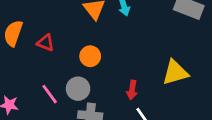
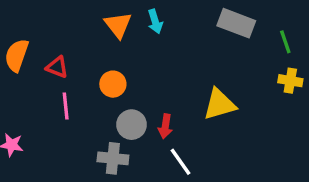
gray circle: (78, 89) -> (132, 125), moved
pink line: (50, 94) -> (66, 106), moved, turned 30

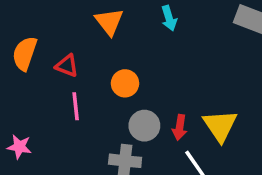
orange triangle: (118, 25) -> (109, 22), moved
yellow triangle: (219, 104) -> (220, 126), moved, turned -48

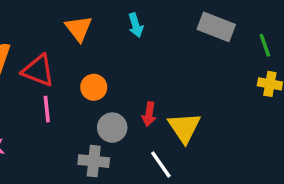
red triangle: (67, 66) -> (38, 70), size x1.5
red arrow: (180, 127) -> (149, 114), moved

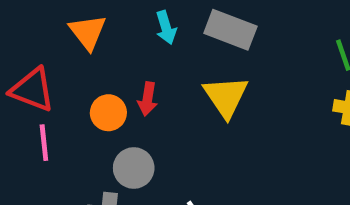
gray rectangle: (216, 27) -> (230, 30), moved
red arrow: (149, 114) -> (148, 99), moved
yellow triangle: (184, 128) -> (226, 97), moved

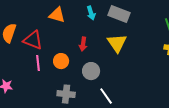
orange triangle: (88, 32) -> (57, 15), turned -36
orange circle: (108, 113) -> (61, 61), moved
gray circle: (134, 168) -> (91, 71), moved

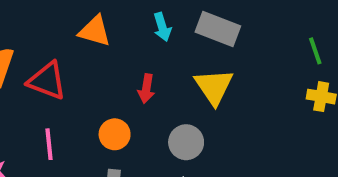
orange circle: (61, 61) -> (115, 134), moved
pink line: (38, 63) -> (49, 144), moved
gray circle: (91, 71) -> (186, 142), moved

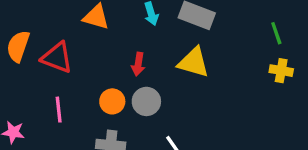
yellow triangle: (214, 87) -> (193, 62), turned -40
gray circle: (186, 142) -> (146, 101), moved

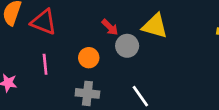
red arrow: (138, 64) -> (110, 27), turned -54
gray circle: (146, 101) -> (127, 46), moved

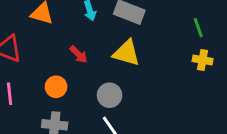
gray circle: (127, 46) -> (110, 95), moved

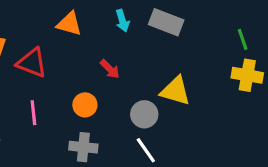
yellow triangle: (126, 53) -> (175, 91), moved
yellow cross: (203, 60) -> (247, 75), size x1.4

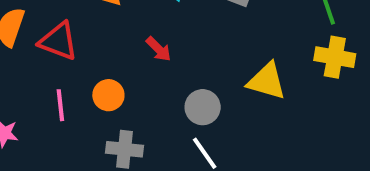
yellow triangle: (175, 91) -> (267, 81), moved
orange circle: (85, 105) -> (108, 95), moved

